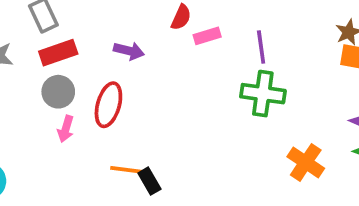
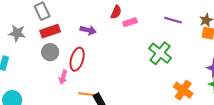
purple line: (261, 47) -> (173, 20), moved, turned -66
green cross: (263, 94) -> (160, 53), turned 30
pink arrow: (66, 129) -> (63, 77), moved

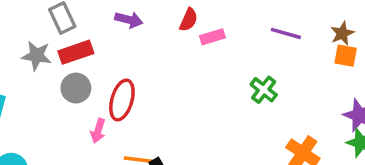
purple arrow: (88, 30) -> (129, 20), moved
gray star: (17, 33) -> (37, 56), moved
green cross: (160, 53) -> (264, 90), size x0.7

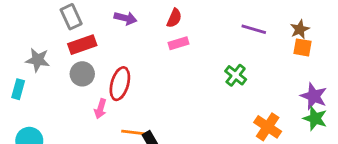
pink rectangle: (212, 37) -> (178, 43), moved
gray star: (37, 56) -> (38, 60), moved

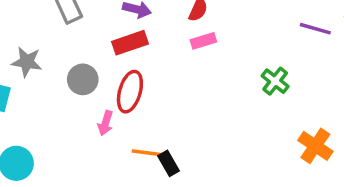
purple line: (254, 29) -> (315, 29), moved
red rectangle: (82, 45) -> (130, 43), moved

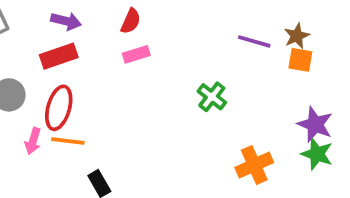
orange cross: (315, 146) -> (254, 165), turned 32
orange line: (147, 153) -> (68, 141), moved

